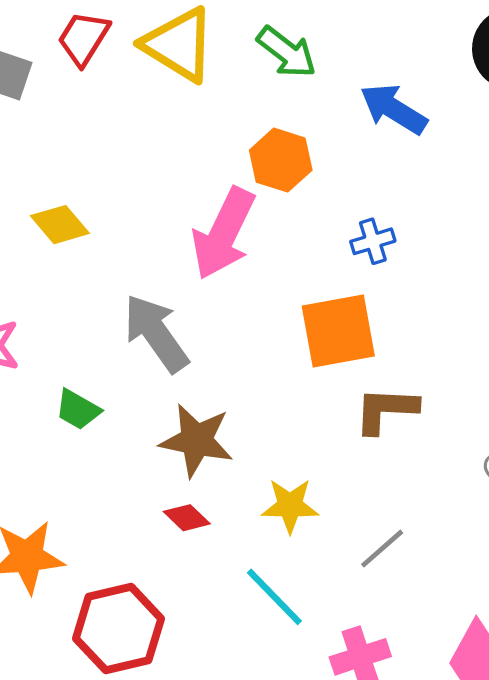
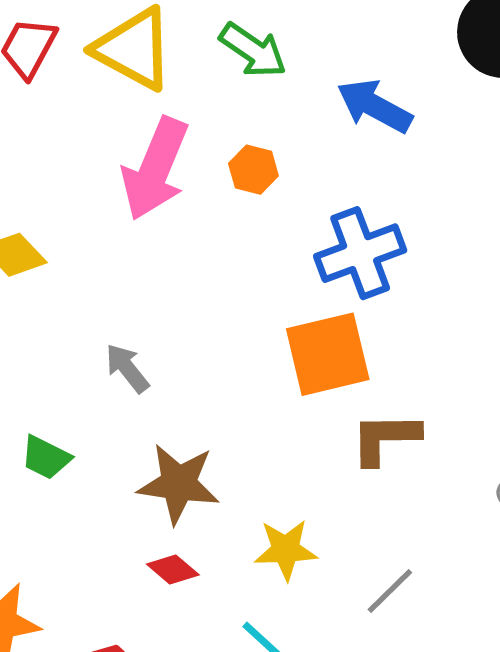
orange hexagon: (281, 160) -> (253, 170), size x0.7
pink arrow: (223, 234) -> (155, 169), moved
blue cross: (373, 241) -> (360, 253), size x1.8
gray arrow: (156, 333) -> (127, 368), size x0.6

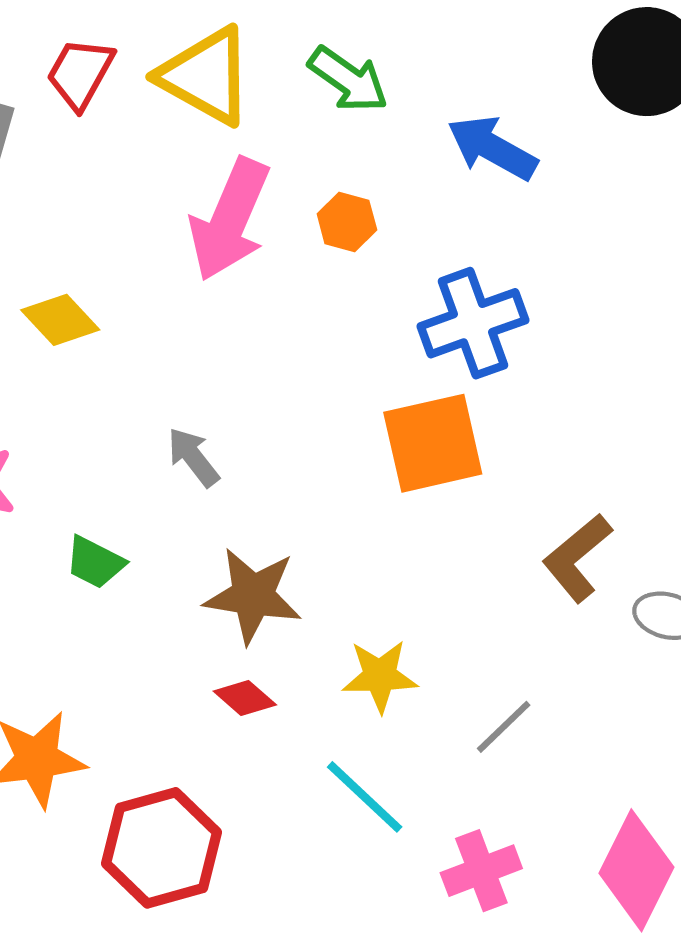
brown L-shape: (385, 438) -> (577, 558), moved, turned -40

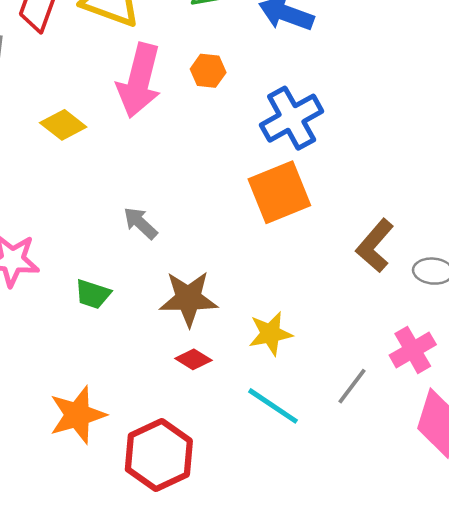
yellow diamond: (60, 320) -> (63, 125), moved
gray line: (504, 727) -> (352, 386), moved
pink cross: (481, 871) -> (413, 350), moved

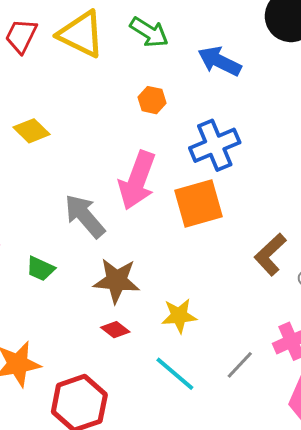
pink arrow: (139, 80) -> (137, 180), moved
gray arrow: (140, 223) -> (85, 216), size x1.6

